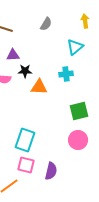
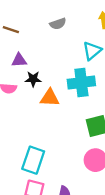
gray semicircle: (46, 24) -> (58, 24), turned 40
cyan cross: (66, 74) -> (81, 83), size x1.6

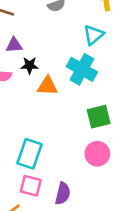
cyan cross: (81, 83) -> (82, 69), turned 36

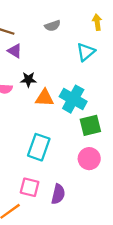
purple triangle: (14, 45) -> (15, 51), moved, turned 35
cyan cross: (82, 69) -> (73, 99), moved
cyan rectangle: (30, 154) -> (39, 147), moved

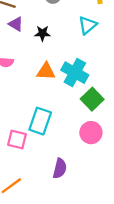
black star: (28, 80) -> (42, 33), moved
green square: (90, 125) -> (92, 99), turned -30
pink square: (30, 187) -> (17, 140), moved

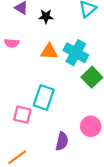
pink circle: (91, 133) -> (91, 126), moved

